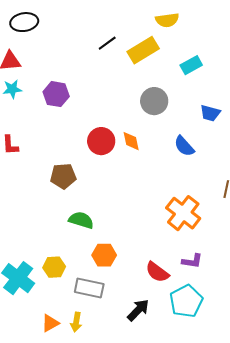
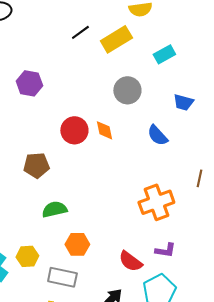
orange cross: (183, 213) -> (156, 202), turned 32
green semicircle: (81, 220) -> (54, 209), turned -30

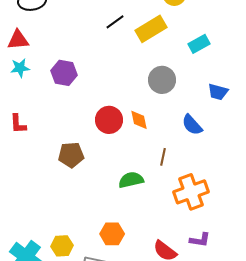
brown line: (199, 178) -> (163, 157), moved
green semicircle: (54, 209) -> (131, 180), moved

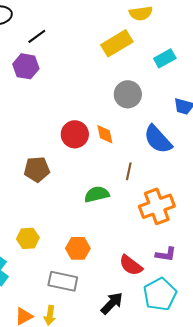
black line: (115, 22) -> (37, 36), moved
purple hexagon: (64, 73) -> (26, 66), moved
blue semicircle: (192, 125) -> (158, 139), size x1.4
yellow hexagon: (62, 246) -> (28, 238), moved

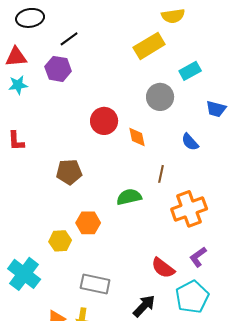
cyan rectangle: (165, 58) -> (190, 71), moved
red circle: (75, 134) -> (104, 121), moved
blue semicircle: (158, 139) -> (190, 142), size x0.6
orange hexagon: (78, 248) -> (88, 223), moved
purple L-shape: (166, 254) -> (198, 257), turned 135

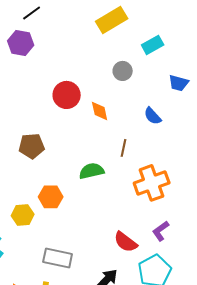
gray circle: (160, 97) -> (123, 71), size x0.7

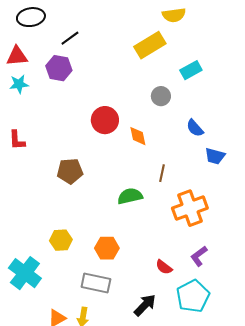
blue trapezoid: (179, 83) -> (215, 156), moved
blue semicircle: (153, 116) -> (195, 128), moved
orange hexagon: (51, 197) -> (107, 248), moved
red semicircle: (126, 242) -> (164, 267), size x0.7

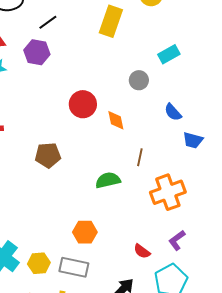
yellow rectangle: (150, 45) -> (111, 21), moved, turned -40
yellow hexagon: (61, 240) -> (39, 263), moved

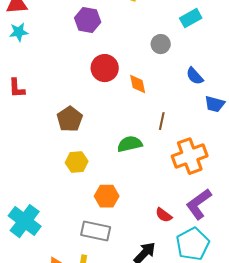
purple hexagon: (37, 52) -> (88, 20), moved
brown pentagon: (48, 155) -> (70, 119), turned -30
purple L-shape: (177, 240) -> (199, 204), size x1.5
yellow hexagon: (39, 263) -> (77, 162), moved

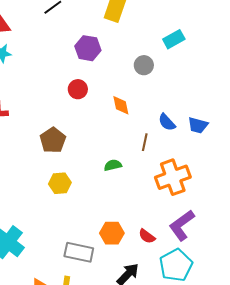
purple hexagon: (88, 20) -> (88, 48), moved
red circle: (105, 68) -> (78, 89), moved, size x0.7
blue semicircle: (195, 76) -> (167, 122), moved
green semicircle: (130, 144) -> (113, 165), size x0.7
orange hexagon: (107, 196) -> (112, 233), moved

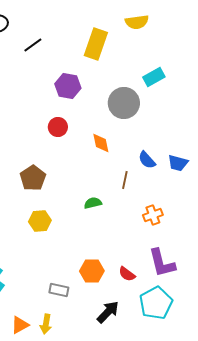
gray circle: (144, 65) -> (124, 103), size x1.6
orange cross: (173, 177) -> (153, 215), size x0.6
purple L-shape: (182, 225) -> (162, 263), turned -68
gray rectangle: (79, 252) -> (59, 290), size x0.7

